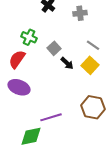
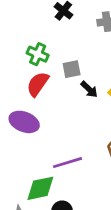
gray square: (54, 48) -> (72, 69), turned 32
red semicircle: (17, 59) -> (38, 84), moved

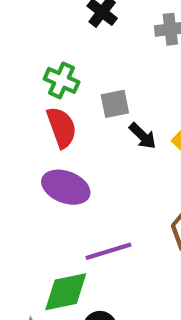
red semicircle: (38, 84) -> (62, 127), turned 125
purple ellipse: (24, 122) -> (66, 187), moved

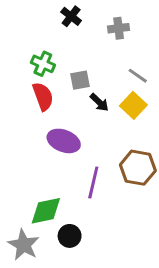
purple ellipse: (66, 187) -> (64, 141), moved
purple line: (108, 251) -> (93, 183), moved, turned -60

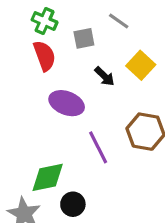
gray line: (138, 76) -> (119, 21), moved
black arrow: (99, 102) -> (104, 76), moved
purple line: (93, 183) -> (98, 147), turned -40

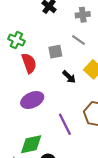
green cross: (44, 21) -> (16, 40), moved
purple ellipse: (67, 103) -> (32, 100), moved, turned -45

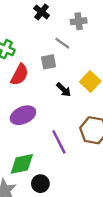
gray line: (79, 40) -> (62, 43), moved
red semicircle: (29, 63) -> (20, 75), turned 48

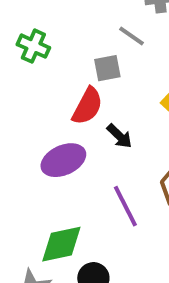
red semicircle: (20, 75) -> (87, 106), moved
black arrow: (64, 90) -> (119, 136), moved

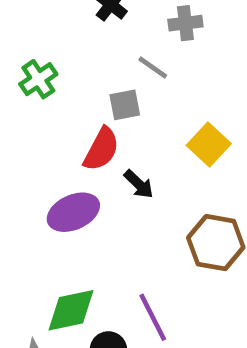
green cross: (33, 46) -> (38, 79), turned 32
purple line: (125, 206) -> (153, 317), moved

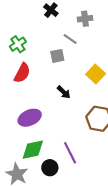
red semicircle: (101, 149) -> (22, 73), moved
purple ellipse: (73, 212) -> (30, 118), moved

